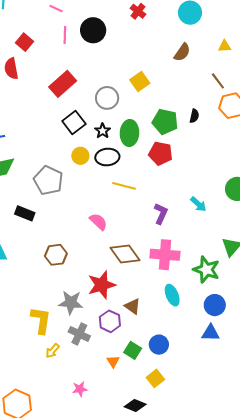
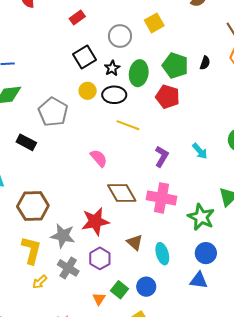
red rectangle: (63, 84) -> (77, 17), size x0.6
brown hexagon: (56, 255) -> (33, 206), moved, size x1.4
cyan ellipse: (172, 295) -> (162, 254), moved
brown triangle: (133, 306) -> (135, 242), moved

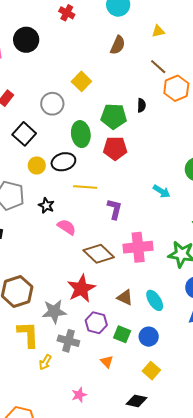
black star: (112, 68) -> (46, 206), moved
purple L-shape: (162, 156) -> (115, 209), moved
green square: (119, 290) -> (122, 334), moved

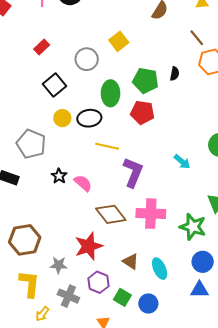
black star: (46, 206) -> (59, 176), moved
purple L-shape: (115, 209) -> (133, 172), size x1.4
gray star: (54, 311) -> (59, 265), size x0.7

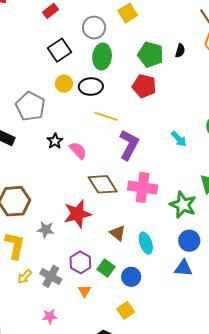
green ellipse: (110, 93) -> (102, 57), moved
purple hexagon: (98, 282) -> (80, 262), moved
gray cross: (68, 296) -> (51, 276), moved

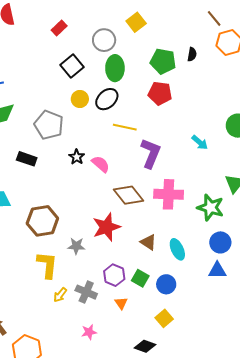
black ellipse: (91, 87) -> (107, 99), turned -35

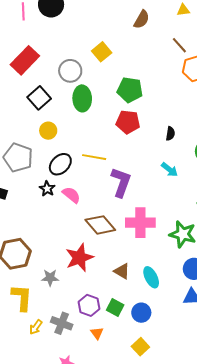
red rectangle: (59, 28) -> (25, 60), size x1.8
black semicircle: (192, 54) -> (170, 134), moved
black ellipse: (107, 99) -> (60, 164), moved

